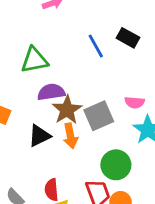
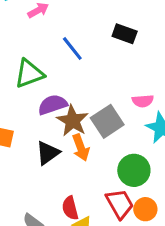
blue line: (96, 46) -> (72, 49), moved

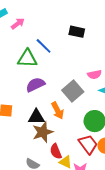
green triangle: (29, 74) -> (27, 59), moved, turned 30
brown star: (73, 121) -> (43, 132), moved, turned 30
black triangle: (48, 153) -> (36, 117), turned 42

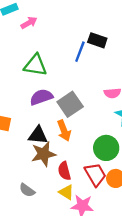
blue line: (44, 46) -> (80, 52), moved, turned 60
gray square: (73, 91) -> (70, 104), moved
red semicircle: (56, 151) -> (64, 171), moved

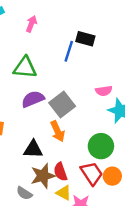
pink arrow: (29, 23) -> (31, 24), moved, turned -35
black triangle: (38, 135) -> (33, 149), moved
brown star: (44, 154) -> (43, 176), moved

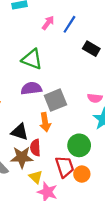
blue line: (69, 51) -> (69, 24), moved
red semicircle: (60, 172) -> (35, 148), moved

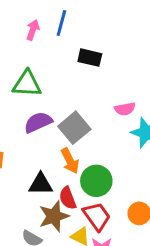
black rectangle: (91, 49) -> (90, 58), moved
green circle: (79, 145) -> (96, 181), moved
red trapezoid: (65, 167) -> (97, 216), moved

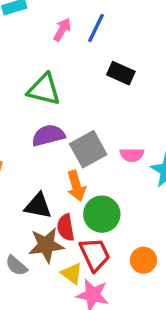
pink semicircle: (125, 109) -> (132, 155), moved

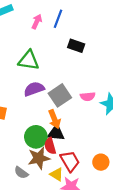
black triangle: (38, 206) -> (56, 133), moved
green circle: (102, 214) -> (36, 137), moved

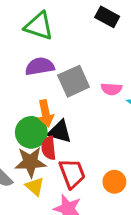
orange arrow: (54, 119) -> (46, 113), moved
yellow triangle: (57, 174) -> (35, 186), moved

